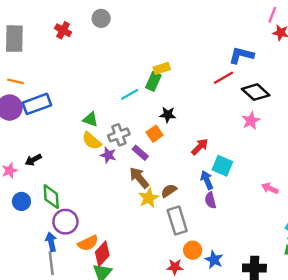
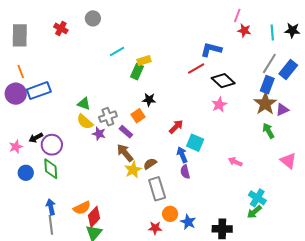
orange line: (16, 81) -> (21, 72), turned 56
cyan line: (130, 94) -> (117, 52), moved
purple circle: (65, 222) -> (52, 145), moved

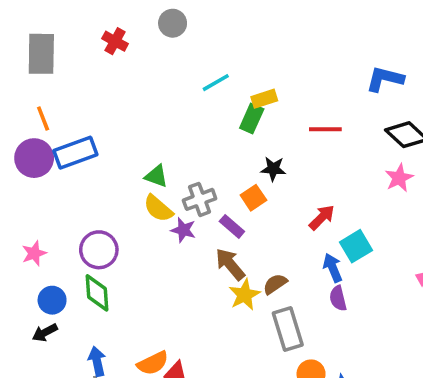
red line: (196, 69) -> (325, 129), moved, turned 30
black arrow: (36, 138) -> (45, 333), moved
cyan square: (195, 143) -> (356, 246), turned 36

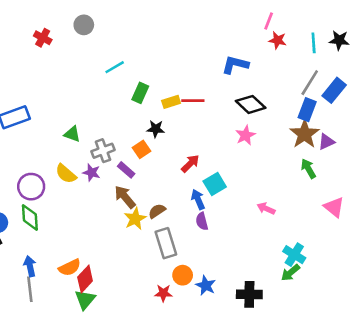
yellow rectangle: (264, 99) -> (171, 102), moved
yellow semicircle: (158, 208) -> (66, 174), moved

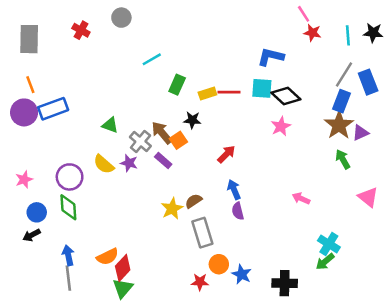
pink line: (269, 21) -> (304, 14), turned -54
blue rectangle: (334, 90) -> (368, 82), turned -60
gray cross: (103, 151) -> (140, 142), turned -30
cyan square: (215, 184) -> (262, 88), moved, turned 35
brown arrow: (125, 197) -> (162, 133), moved

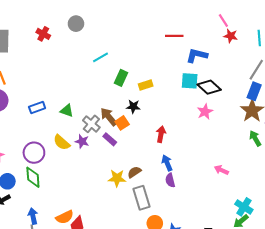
red line: (229, 92) -> (174, 36), moved
blue rectangle: (53, 109) -> (37, 108), moved, size x0.7
red arrow: (226, 154) -> (161, 134), turned -35
yellow star: (172, 209) -> (117, 178), turned 30

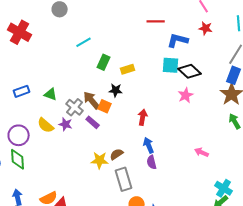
red cross: (43, 34) -> (20, 32), moved, size x1.6
red star: (231, 36) -> (206, 28), moved
orange square: (122, 123) -> (105, 106), turned -32

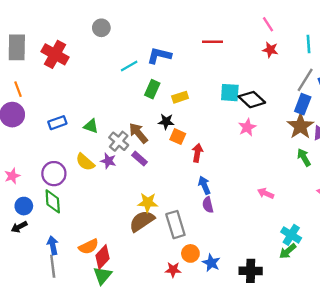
blue L-shape: (178, 40) -> (159, 56), moved
orange square: (105, 106) -> (178, 137), moved
brown semicircle: (117, 154) -> (142, 221), moved, size x1.6

